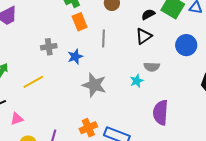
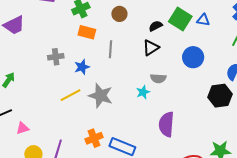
orange rectangle: (80, 22) -> (87, 32), turned -54
yellow line: (33, 82) -> (71, 95), moved

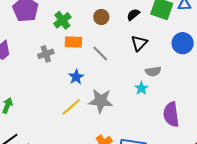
black semicircle: (156, 26) -> (133, 15), moved
gray line: (110, 49) -> (100, 53), turned -36
gray cross: (56, 57) -> (46, 54), moved

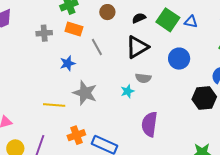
black triangle: (139, 43) -> (137, 47), size x1.4
yellow line: (71, 107) -> (54, 105), moved, turned 30

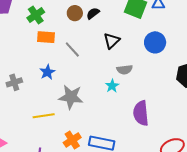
black semicircle: (139, 18) -> (93, 13), moved
gray cross: (44, 33) -> (14, 82), moved
black triangle: (137, 47) -> (112, 41), size x0.7

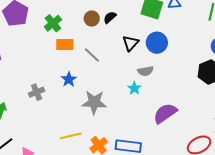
blue circle: (155, 42) -> (157, 43), moved
purple semicircle: (141, 113) -> (165, 113), turned 65
yellow line: (44, 116) -> (71, 136), moved

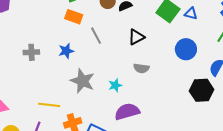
blue circle: (157, 43) -> (186, 49), moved
cyan star: (134, 88) -> (115, 85), moved
purple semicircle: (165, 113) -> (127, 112), moved

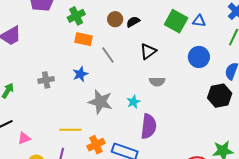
purple semicircle: (127, 112) -> (149, 126), turned 120

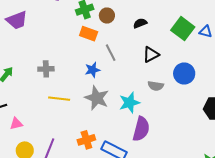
brown circle: (115, 19) -> (107, 16), moved
blue circle: (199, 57) -> (184, 74), moved
blue star: (80, 74) -> (92, 70), moved
cyan star: (133, 102) -> (129, 103), size x1.5
yellow line: (70, 130) -> (59, 99), moved

